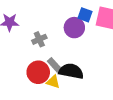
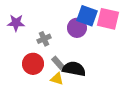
blue square: (85, 15) -> (87, 16), size x1.5
red circle: (38, 72) -> (33, 64), moved

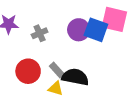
blue square: (87, 16) -> (96, 30), moved
gray cross: (44, 39) -> (40, 33), moved

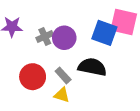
purple circle: (79, 30) -> (64, 38), moved
black semicircle: (75, 77) -> (92, 67), moved

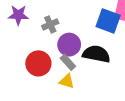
purple circle: (64, 38) -> (69, 45), moved

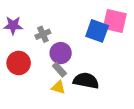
black semicircle: (96, 54) -> (86, 81), moved
red circle: (38, 63) -> (19, 63), moved

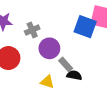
gray rectangle: (59, 70) -> (66, 64), moved
black semicircle: (86, 81) -> (74, 75), size x0.6

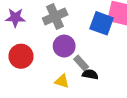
gray cross: (32, 30) -> (55, 17), moved, size x1.5

